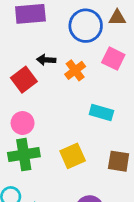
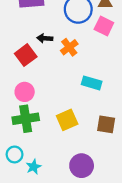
pink square: (113, 59) -> (104, 26), moved

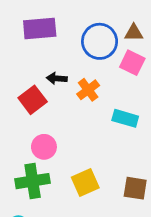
cyan rectangle: (92, 83) -> (125, 118), moved
pink circle: (25, 92) -> (44, 147), moved

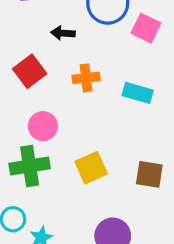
black arrow: (57, 78) -> (63, 33), moved
orange cross: (88, 90) -> (86, 78), moved, turned 30

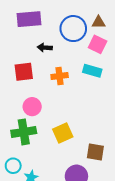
red square: (30, 71) -> (24, 72), turned 30
cyan rectangle: (138, 93) -> (92, 71), moved
brown square: (149, 174) -> (95, 152), moved

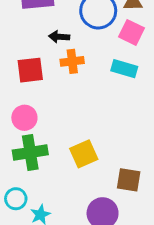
orange cross: (60, 76) -> (72, 61), moved
pink circle: (32, 107) -> (24, 118), moved

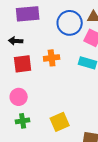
black arrow: (59, 37) -> (16, 41), moved
green cross: (30, 152) -> (23, 121), size x0.6

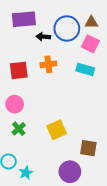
black arrow: (16, 41) -> (43, 37), moved
green cross: (23, 121) -> (19, 129), turned -32

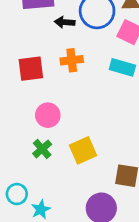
pink circle: (15, 104) -> (48, 115), moved
green cross: (19, 129) -> (42, 149), moved

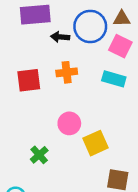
pink circle: (48, 115) -> (69, 123), moved
yellow square: (83, 150) -> (95, 143), moved

